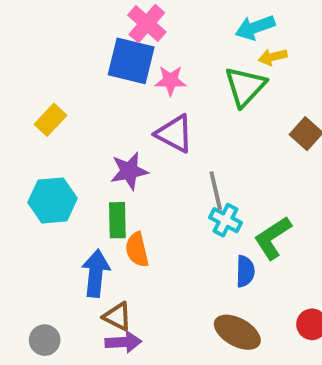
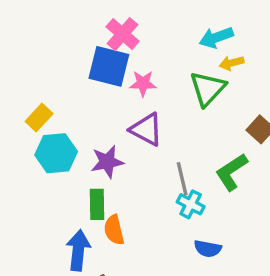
cyan hexagon: (52, 200) -> (56, 153), moved
green L-shape: (273, 238) -> (231, 172), moved
blue semicircle: (245, 271) -> (208, 249), turned 100

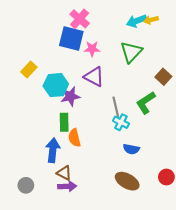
yellow arrow: (231, 63) -> (151, 20), moved
cyan hexagon: (56, 153) -> (56, 85), moved

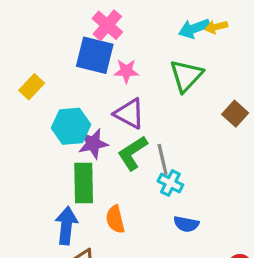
yellow rectangle: (29, 70) -> (32, 87), moved
green L-shape: (146, 103) -> (133, 153), moved
green rectangle: (64, 122) -> (84, 183), size x1.4
orange semicircle: (74, 138) -> (115, 219), moved

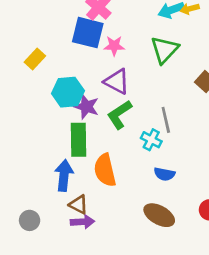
purple star: (93, 144) -> (86, 107), turned 30
gray line: (163, 159) -> (166, 120), moved
orange semicircle: (115, 219) -> (105, 170), size x1.4

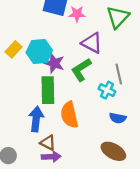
yellow rectangle: (35, 59) -> (14, 49), moved
purple triangle: (117, 82) -> (92, 43), moved

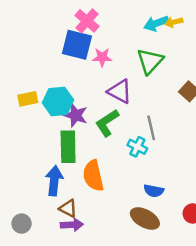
yellow rectangle: (14, 49) -> (28, 99), turned 35
blue semicircle: (118, 118) -> (154, 191), moved

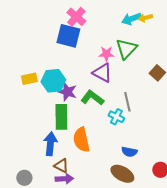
pink star: (102, 57) -> (106, 54), moved
green L-shape: (107, 123) -> (92, 98), turned 70

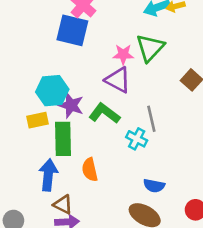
yellow rectangle: (29, 79) -> (38, 120), moved
orange semicircle: (81, 140) -> (90, 170), size x0.7

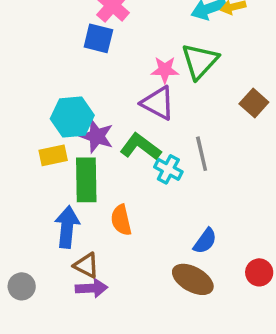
blue square: (72, 30) -> (98, 38), size x0.7
cyan cross: (137, 139) -> (168, 169), moved
blue semicircle: (154, 186) -> (205, 241), turned -65

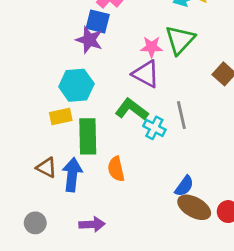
purple star: (97, 136) -> (89, 40), moved
brown triangle: (86, 265) -> (47, 168), moved
brown ellipse: (193, 279) -> (194, 207), moved

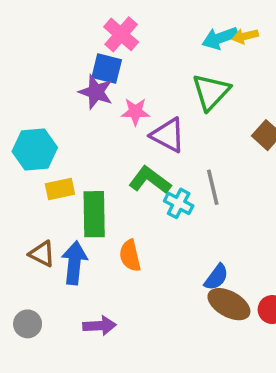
pink star: (152, 47) -> (135, 112), moved
cyan hexagon: (76, 85) -> (35, 149), moved

